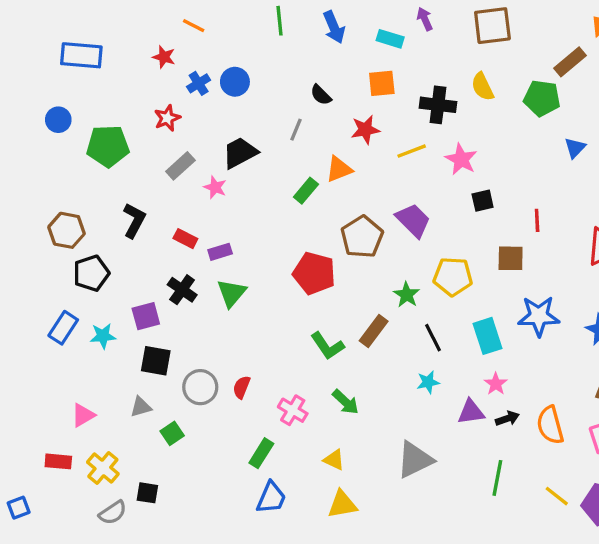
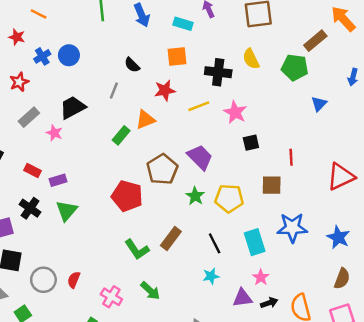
green star: (407, 295) -> (195, 196), moved

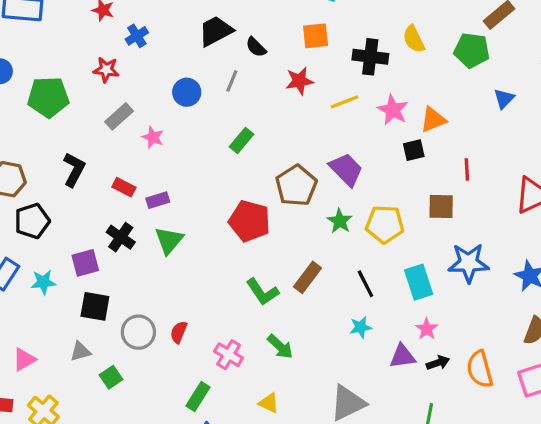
blue circle: (69, 55) -> (187, 92), moved
red star: (19, 82) -> (106, 70), turned 30
black trapezoid: (73, 107) -> (216, 31), moved
orange triangle: (145, 120) -> (433, 120), moved

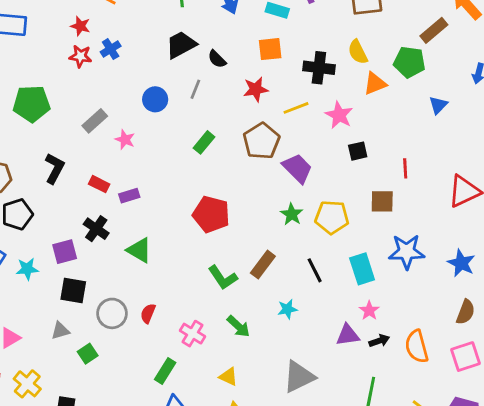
red star: (106, 70) -> (80, 56), moved
orange triangle: (433, 120) -> (375, 84), moved
brown pentagon: (296, 186) -> (261, 141), moved
green triangle: (169, 240) -> (139, 250), moved, turned -40
cyan star: (361, 327) -> (287, 309), moved

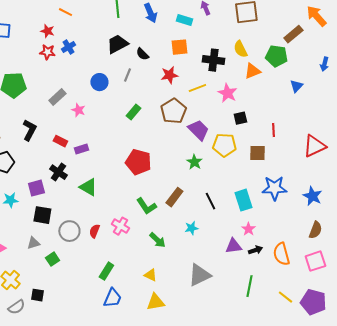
yellow pentagon: (332, 217) -> (224, 145), moved
pink cross: (192, 334) -> (120, 226), moved

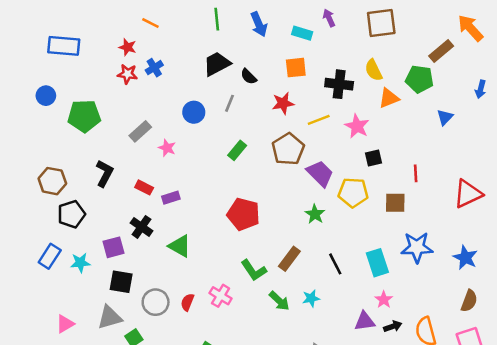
green arrow: (157, 240) -> (279, 301), moved
gray triangle: (33, 243) -> (110, 317), size x1.5

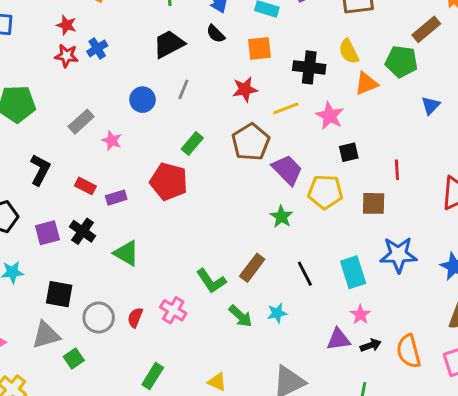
black semicircle: (249, 77) -> (216, 34), moved
red pentagon: (244, 214) -> (169, 182), moved
purple square: (113, 247) -> (47, 233), moved

